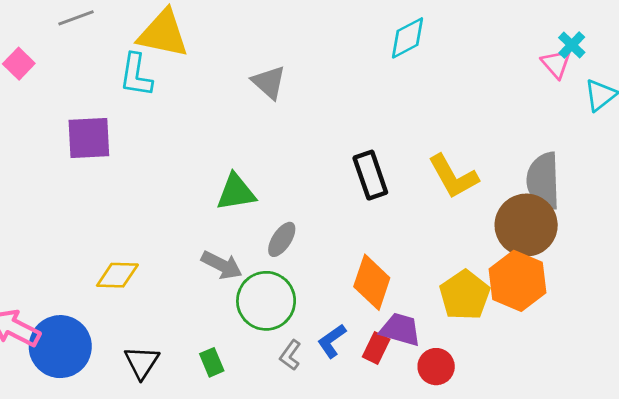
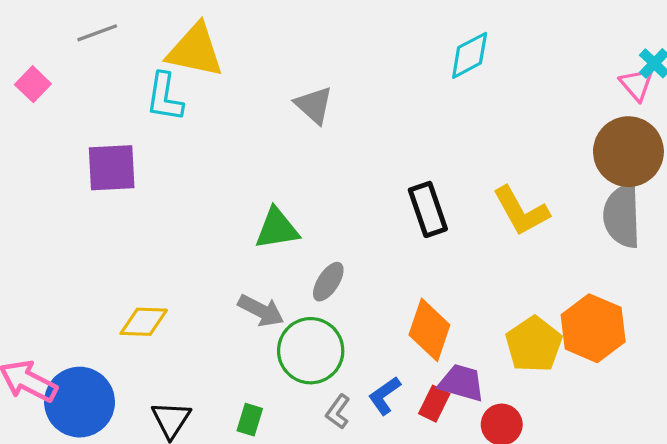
brown circle: (526, 225) -> (628, 152), moved
green rectangle: (212, 362) -> (250, 420), turned 40

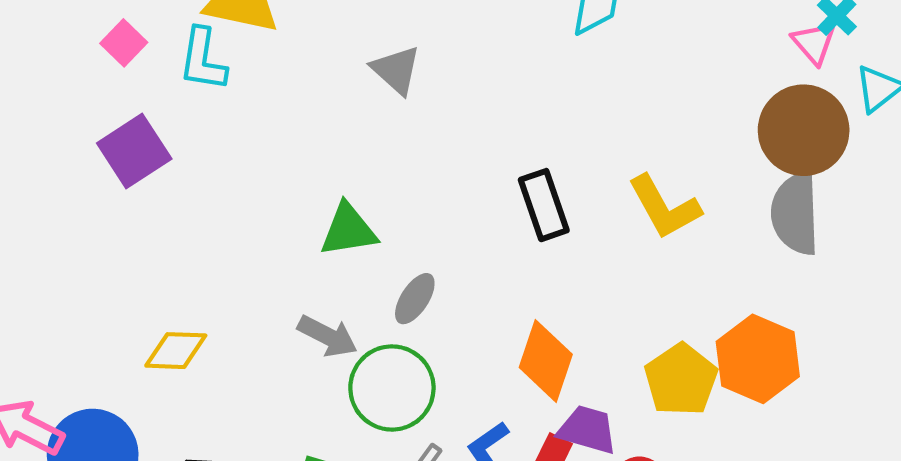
pink square: (33, 84) -> (124, 43), moved
purple square: (112, 168) -> (134, 151), turned -30

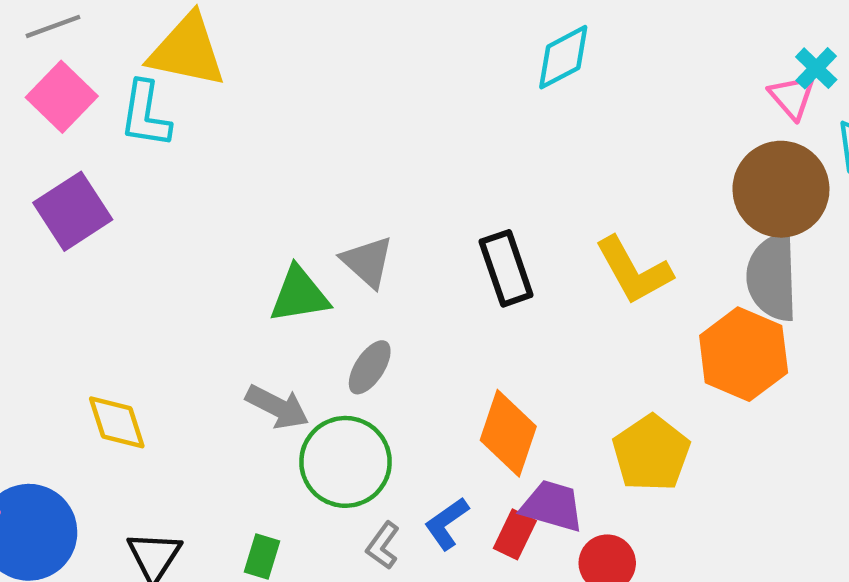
pink square: (124, 43) -> (62, 97), size x1.4
gray triangle: (396, 70) -> (367, 262), moved
yellow diamond: (176, 351) -> (117, 422), turned 70
orange hexagon: (758, 359) -> (744, 354), moved

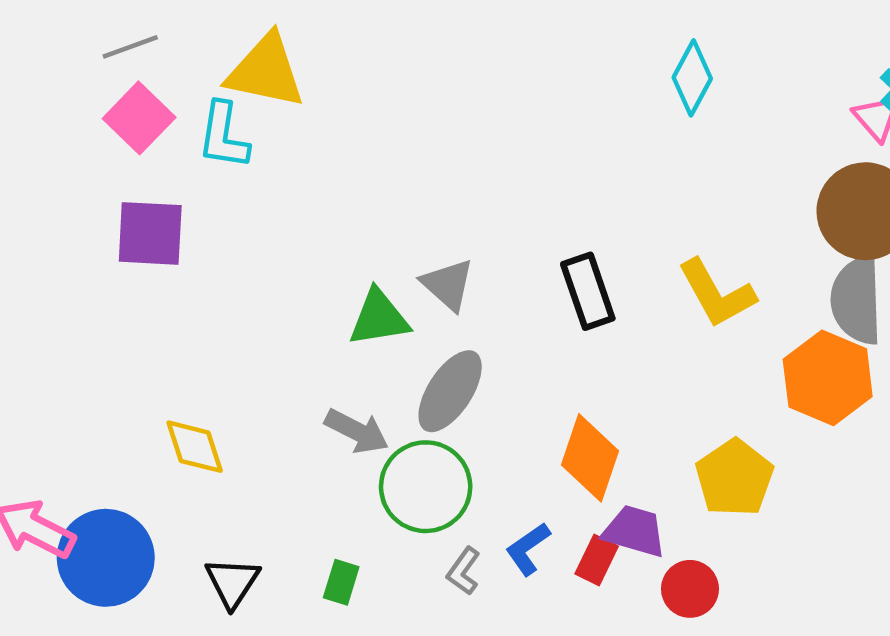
cyan diamond: (563, 57) -> (692, 78), moved, turned -34
purple square: (73, 211) -> (150, 233), turned 36
gray ellipse: (370, 367) -> (450, 391), size x1.5

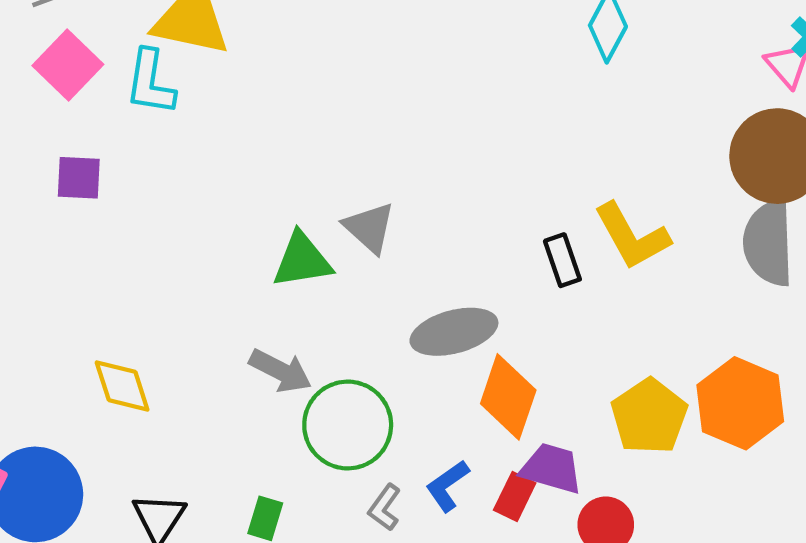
purple square: (150, 233) -> (79, 178), size x0.7
black rectangle: (588, 291) -> (562, 260), moved, size x0.7
orange hexagon: (828, 378) -> (740, 403), moved
gray ellipse: (450, 391) -> (454, 332), moved, turned 42

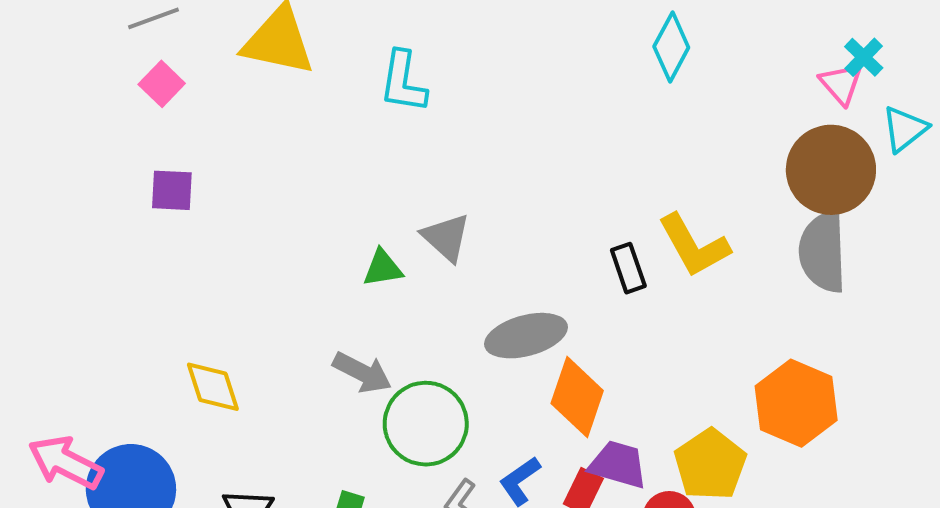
pink square: (68, 65) -> (162, 84), size x0.7
cyan L-shape: (150, 82) -> (403, 82), moved
green triangle: (302, 260) -> (383, 268), size x0.7
yellow pentagon: (649, 416) -> (710, 465), moved

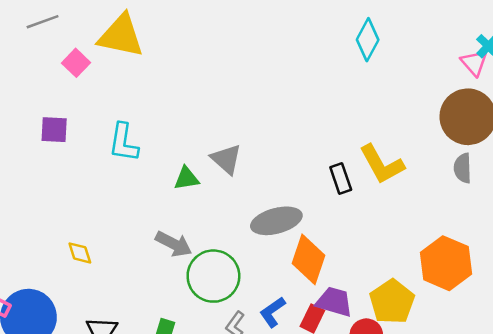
cyan L-shape: (403, 82) -> (124, 142), moved
pink square: (162, 84) -> (76, 63), moved
gray semicircle: (823, 252) -> (463, 168), size x0.6
yellow diamond: (213, 387) -> (80, 253), size x0.7

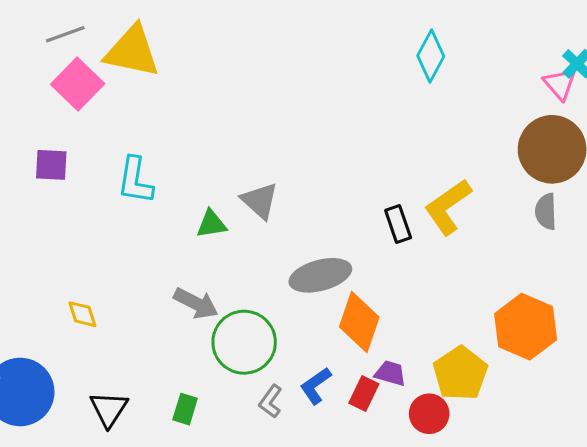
gray line: (43, 22) -> (65, 34), moved
pink square: (76, 63) -> (78, 84), size x1.5
yellow L-shape: (382, 164) -> (448, 207), turned 84
purple trapezoid: (334, 302) -> (390, 373), size x0.7

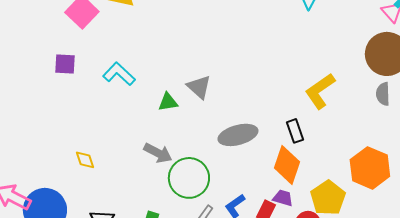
cyan L-shape: (135, 180) -> (119, 74), turned 124
black rectangle: (398, 224) -> (295, 131), moved
orange diamond: (359, 322) -> (287, 165), moved

